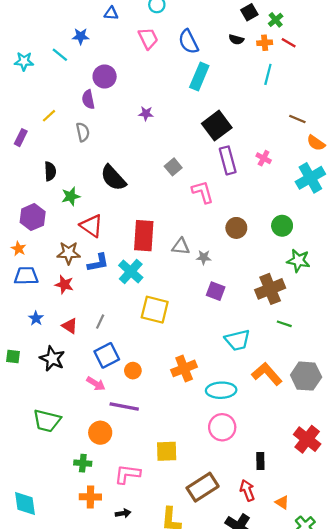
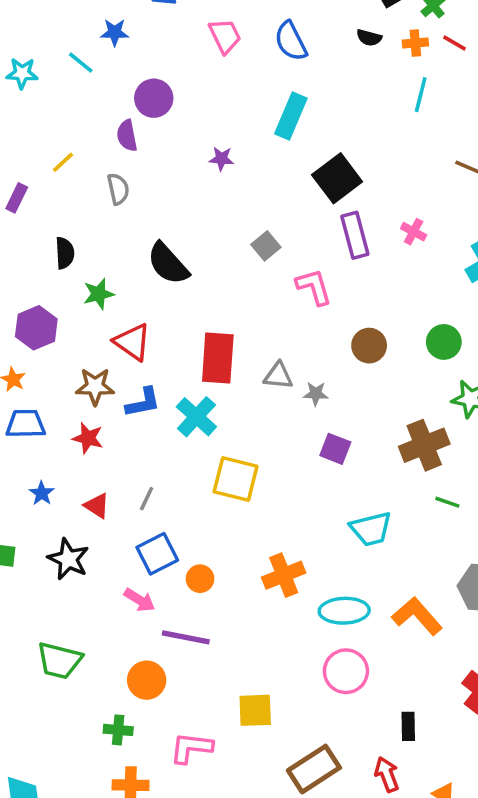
cyan rectangle: (199, 77) -> (291, 116), moved
orange L-shape: (267, 374) -> (417, 616), moved

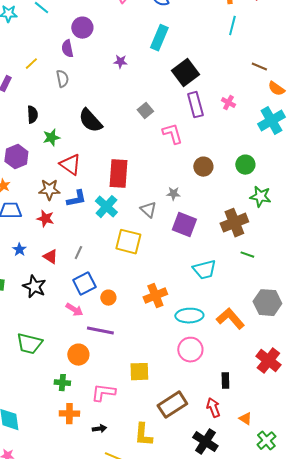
gray triangle: (278, 376) -> (148, 210), moved, turned 36
purple square: (335, 449) -> (184, 225), size x1.4

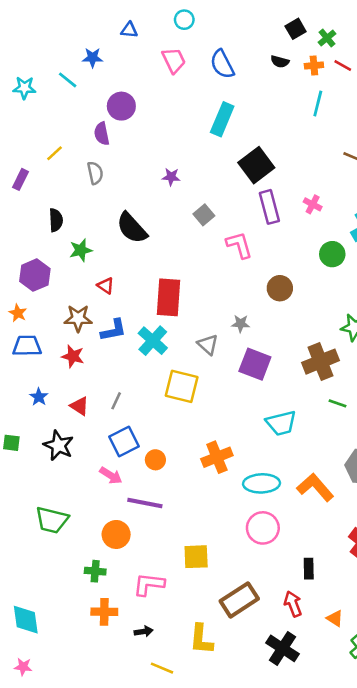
purple star: (120, 62) -> (171, 177), moved
red triangle: (70, 165) -> (106, 286), size x0.6
green circle: (245, 165) -> (332, 254), moved

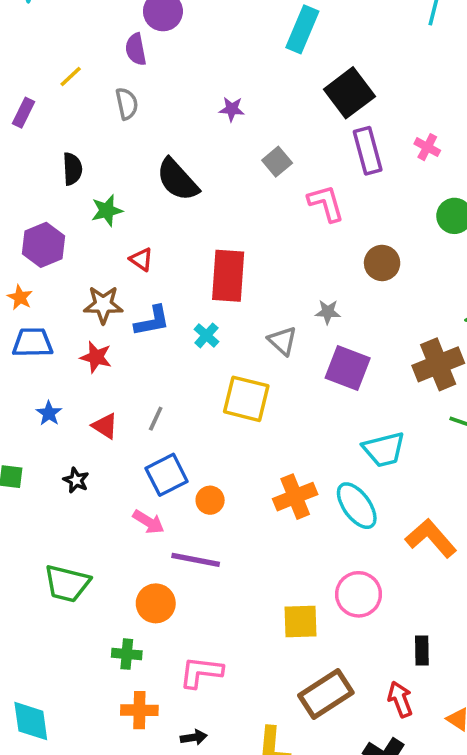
cyan cross: (153, 341) -> (206, 335), size x0.6
black star: (58, 445) -> (76, 480), size x0.6
cyan ellipse: (262, 483) -> (357, 506), moved, turned 56
yellow square: (196, 557) -> (301, 621), moved

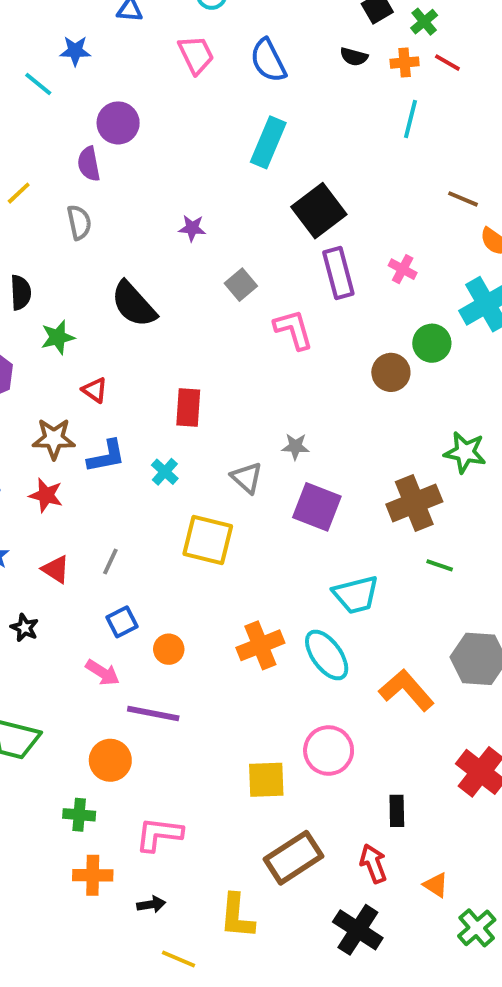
brown circle: (382, 263) -> (391, 372), moved
red rectangle: (228, 276) -> (188, 407), size x0.7
blue square: (167, 475) -> (122, 622), size x0.7

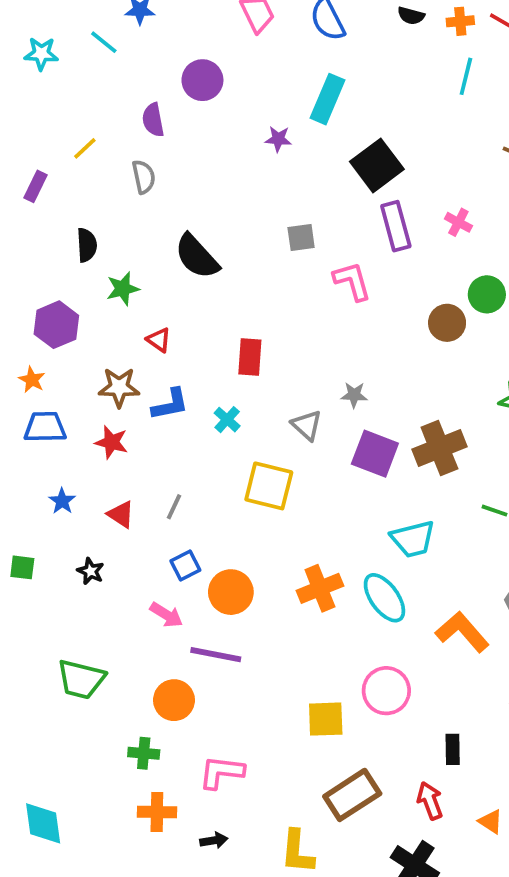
purple circle: (118, 123) -> (202, 80), moved
purple star: (192, 228) -> (278, 139), moved
gray square: (241, 285) -> (301, 237), turned 32
brown cross: (414, 503) -> (439, 448), moved
orange circle: (169, 649) -> (231, 592), size x1.5

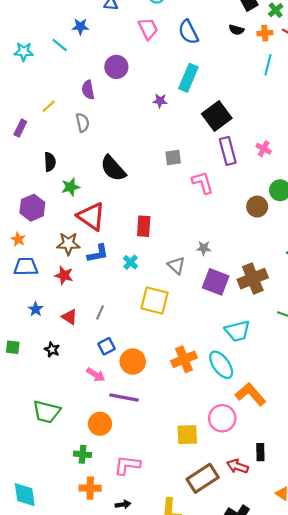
red triangle: (159, 340) -> (91, 216), size x2.0
orange L-shape: (462, 632) -> (251, 394), moved
red arrow: (430, 801) -> (237, 466), moved, turned -50

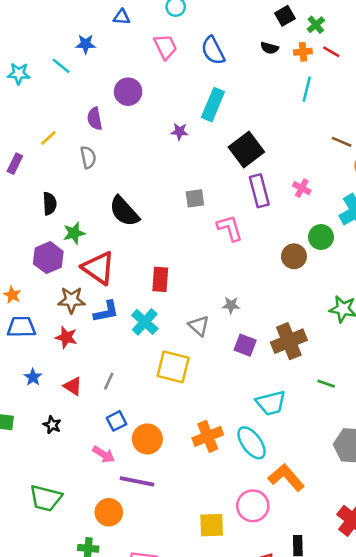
purple hexagon: (32, 208) -> (48, 258), moved
cyan cross: (131, 262) -> (145, 322), size x1.5
purple square: (216, 282) -> (245, 345), size x0.7

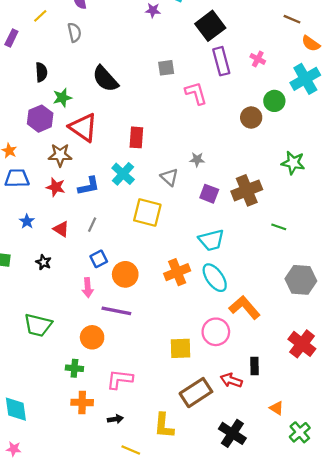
blue L-shape: (106, 312) -> (89, 186), moved
cyan trapezoid: (271, 403) -> (211, 240), moved
pink arrow: (104, 454) -> (88, 288), turned 54

